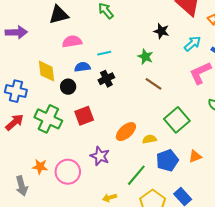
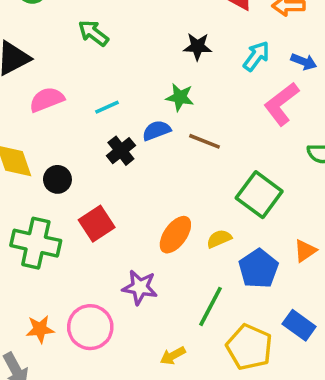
blue semicircle: (82, 67) -> (157, 130), moved

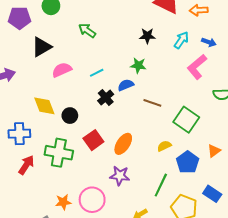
brown line: (205, 141) -> (152, 103), moved
orange ellipse: (175, 235) -> (123, 144), moved

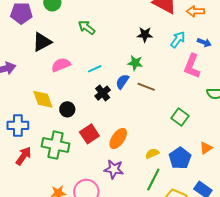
pink L-shape: (197, 67) -> (192, 66), turned -30
blue semicircle: (126, 85) -> (122, 82), turned -35
brown line: (152, 103) -> (146, 87), moved
green square: (186, 120) -> (180, 117), size x0.7
yellow semicircle: (164, 146) -> (152, 153), moved

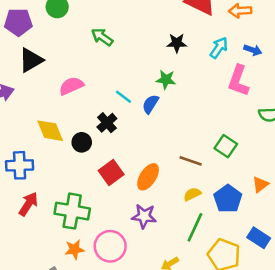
black triangle: (42, 42) -> (31, 60), moved
cyan line: (95, 69) -> (123, 97), moved, turned 64
brown line: (146, 87) -> (191, 161), moved
black cross: (103, 93) -> (107, 123), moved
green cross: (55, 145) -> (72, 211), moved

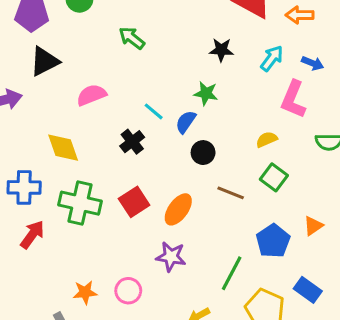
black circle: (82, 142) -> (203, 153), moved
yellow semicircle: (192, 194) -> (267, 139), moved
green cross: (72, 211) -> (80, 203), moved
pink circle: (110, 246) -> (128, 291), size x0.7

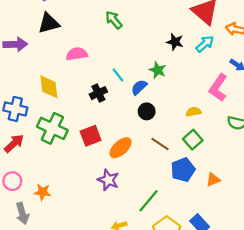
cyan arrow: (272, 58) -> (205, 44), moved
blue pentagon: (273, 241) -> (183, 170), moved
pink circle: (128, 291) -> (12, 181), moved

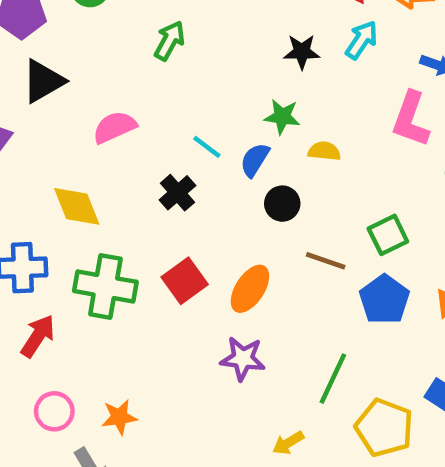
green arrow: (114, 20) -> (169, 41), turned 84
yellow semicircle: (193, 112) -> (324, 151), moved, turned 32
green square: (193, 140) -> (388, 235), turned 30

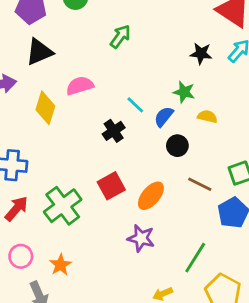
yellow diamond: (77, 206) -> (45, 108), moved, turned 32
green cross: (105, 286) -> (63, 206), moved, turned 36
orange star: (119, 417) -> (60, 265), turned -30

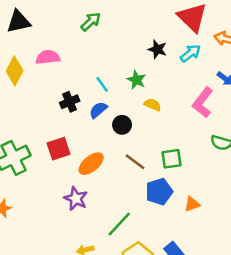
cyan line: (135, 105) -> (102, 84), moved
blue semicircle: (164, 117) -> (98, 110), moved

